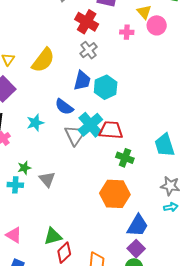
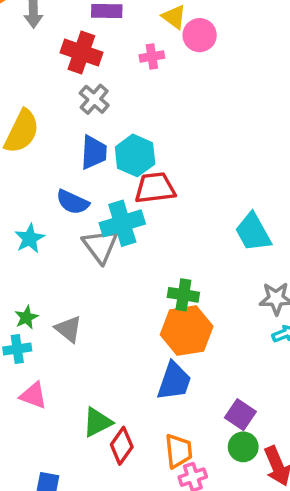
cyan cross: (90, 125) -> (122, 223), turned 35
red trapezoid: (111, 130) -> (155, 188), moved
green cross: (125, 158) -> (183, 295), moved
blue trapezoid: (138, 226) -> (174, 381), moved
pink triangle: (14, 235) -> (33, 395), moved

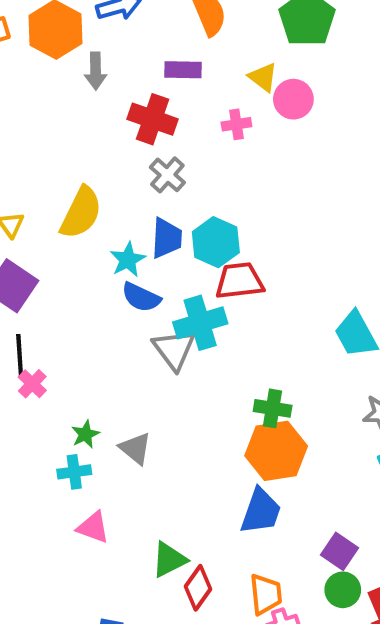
cyan star: (30, 238) -> (128, 260), moved

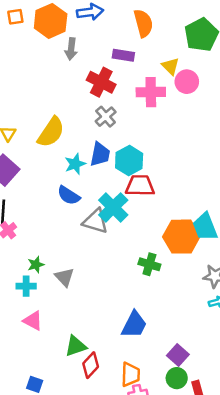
pink cross: (236, 124) -> (151, 92), size x1.6
blue semicircle: (141, 297) -> (69, 195), moved
cyan cross: (200, 323) -> (113, 207), turned -36
gray triangle: (174, 349) -> (95, 221), turned -44
orange hexagon: (276, 451) -> (181, 237), moved

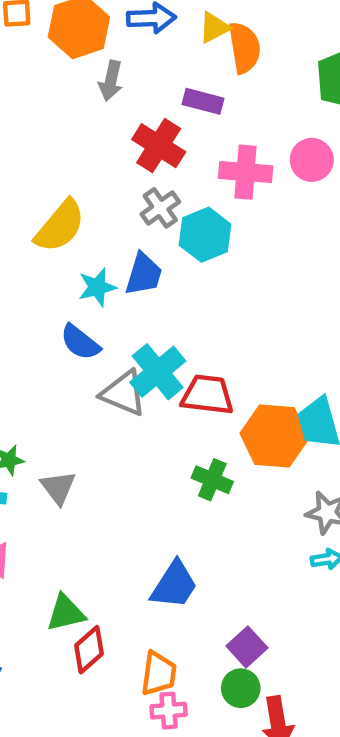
yellow triangle: (170, 66) -> (214, 28), moved, turned 42
cyan hexagon: (129, 161) -> (205, 235), moved
red trapezoid: (140, 186) -> (207, 395), moved

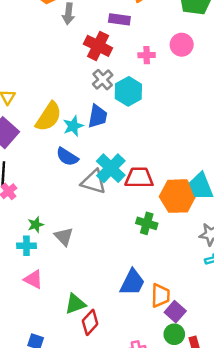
pink cross: (246, 172) -> (147, 55), size x0.6
yellow semicircle: (60, 226) -> (49, 117), moved
orange trapezoid: (159, 674) -> (160, 296), moved

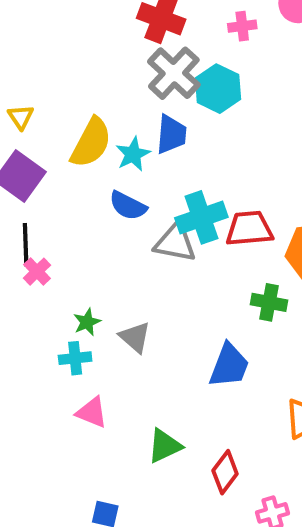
gray cross: (103, 80) -> (174, 73), size x1.5
cyan cross: (111, 168) -> (201, 217), turned 32
blue trapezoid: (132, 282) -> (229, 366), moved
red diamond: (90, 322) -> (225, 472), moved

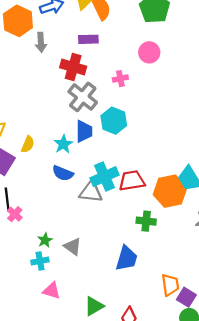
pink cross: (242, 26) -> (120, 79), moved
cyan hexagon: (218, 89) -> (114, 121), moved
yellow semicircle: (91, 143) -> (28, 144), moved, size x0.6

